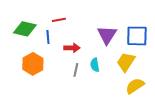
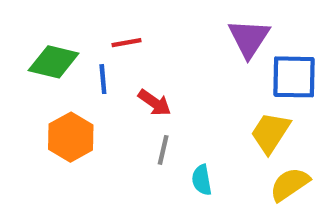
purple triangle: (107, 35) -> (249, 38), moved
red arrow: (72, 48) -> (154, 103), turned 35
cyan semicircle: (95, 65) -> (202, 180), moved

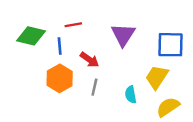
purple triangle: (249, 38) -> (123, 35), moved
orange hexagon: (71, 137) -> (60, 78), moved
cyan semicircle: (202, 180) -> (131, 95), moved

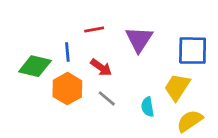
red line: (73, 25) -> (94, 29), moved
green diamond: (31, 36) -> (35, 66), moved
gray line: (94, 87) -> (107, 98), turned -63

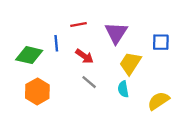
blue square: (193, 51) -> (161, 42), size x0.7
yellow trapezoid: (177, 87) -> (130, 63), moved
orange hexagon: (67, 89) -> (37, 91), moved

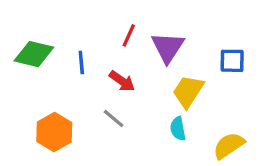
red line: (79, 24) -> (129, 35), moved, turned -56
green diamond: (29, 55) -> (34, 54), moved
gray line: (89, 82) -> (114, 118), moved

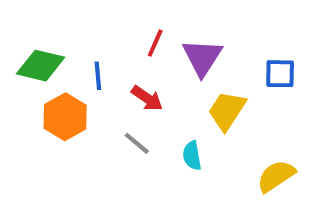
cyan semicircle: (178, 129) -> (192, 156), moved
orange hexagon: (54, 132) -> (65, 117), moved

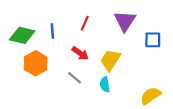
purple triangle: (202, 57) -> (125, 21), moved
blue line: (98, 76) -> (52, 31), moved
yellow trapezoid: (227, 111) -> (110, 60), moved

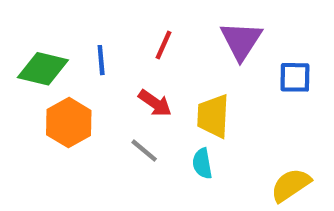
yellow trapezoid: (110, 60) -> (213, 116), turned -30

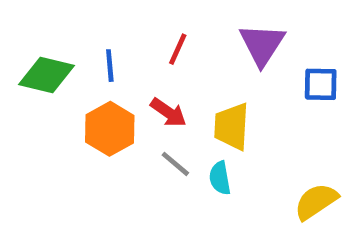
orange hexagon: (69, 123) -> (110, 129), moved
gray line: (144, 151) -> (175, 164), moved

